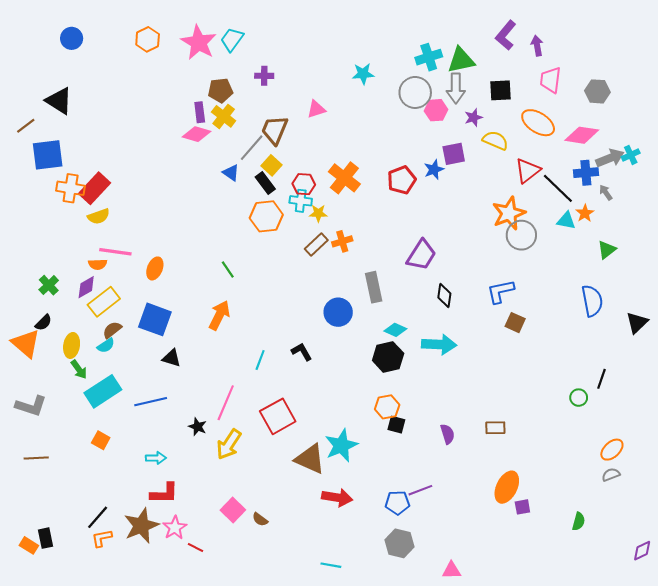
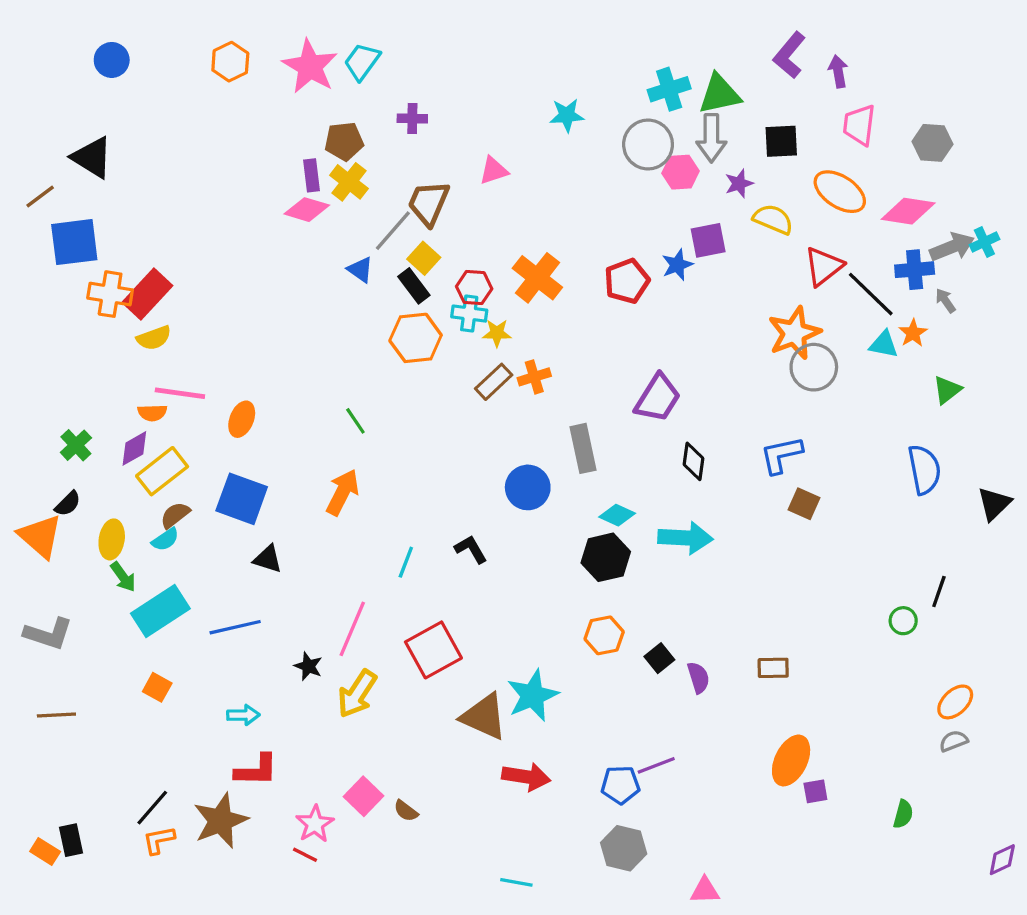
black square: (396, 425) -> (659, 658), moved, turned 36
pink star: (175, 528) -> (315, 824), moved

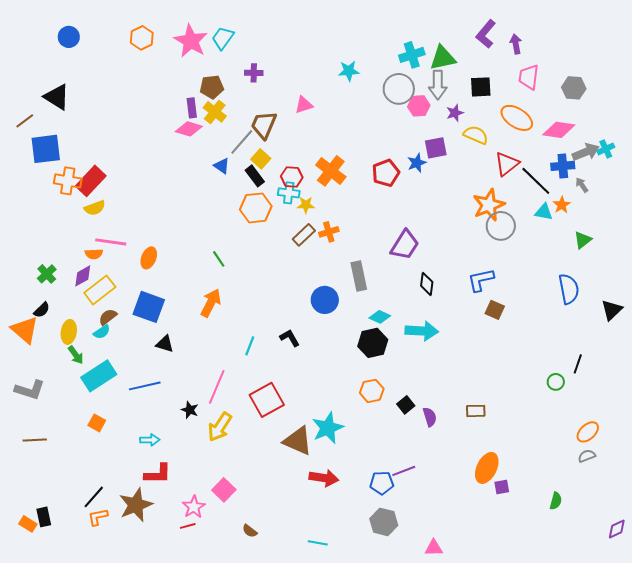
brown semicircle: (406, 811) -> (250, 531), moved
red line: (305, 855) -> (188, 526), turned -42

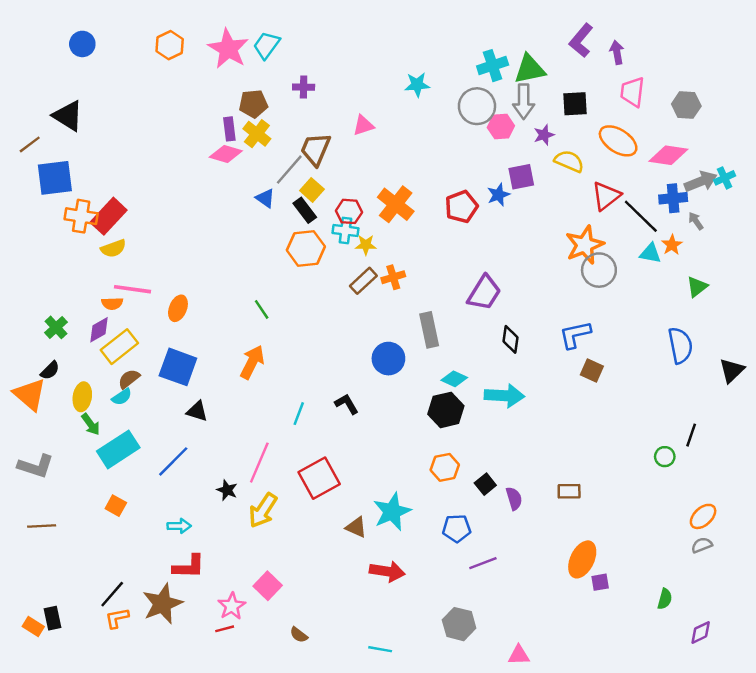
blue line: (145, 386) -> (173, 461), turned -32
brown triangle: (298, 441) -> (356, 527), size x0.6
blue pentagon: (382, 483) -> (457, 528), moved
purple diamond: (617, 529) -> (701, 632), moved

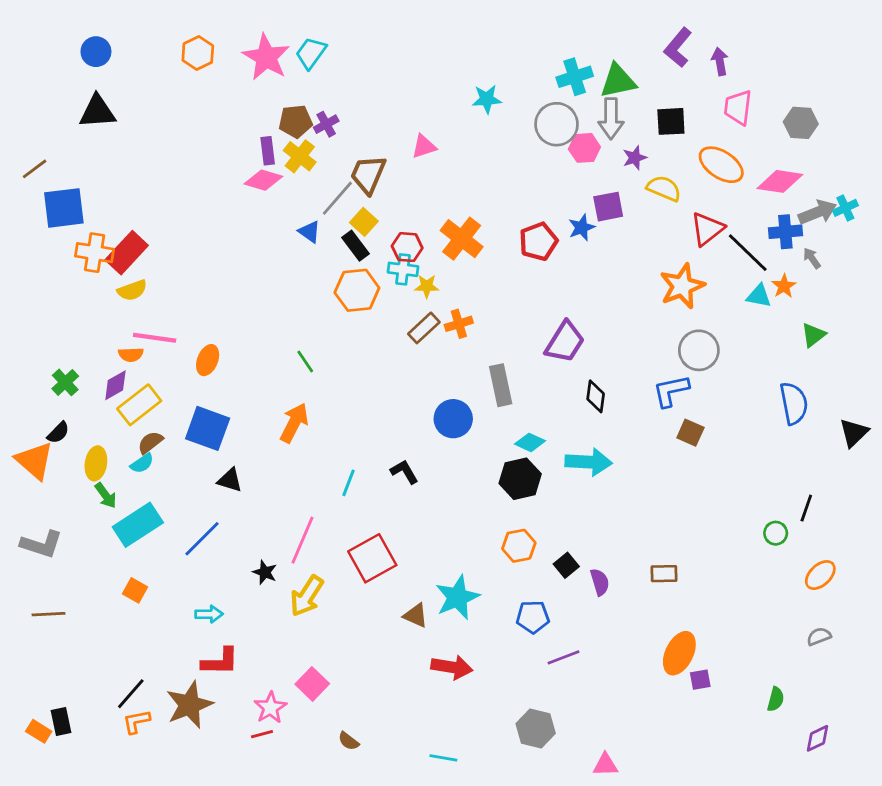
purple cross: (304, 87) -> (326, 124), moved, turned -30
black triangle: (68, 116) -> (97, 112), moved, turned -36
gray circle: (599, 270) -> (699, 350), moved
orange ellipse: (703, 516) -> (820, 575), moved

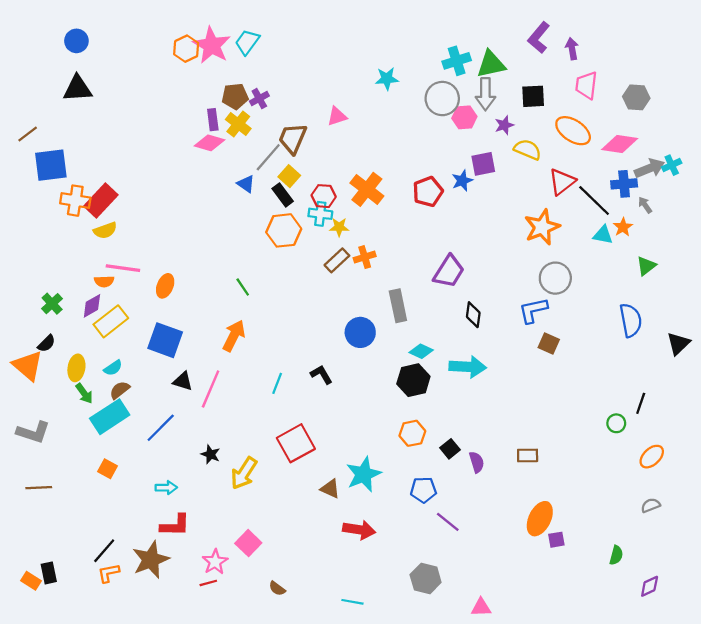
orange hexagon: (198, 53) -> (186, 49), moved
brown semicircle: (150, 442) -> (120, 390), moved
pink line: (302, 540) -> (211, 389), moved
purple line: (563, 657) -> (448, 522), turned 60

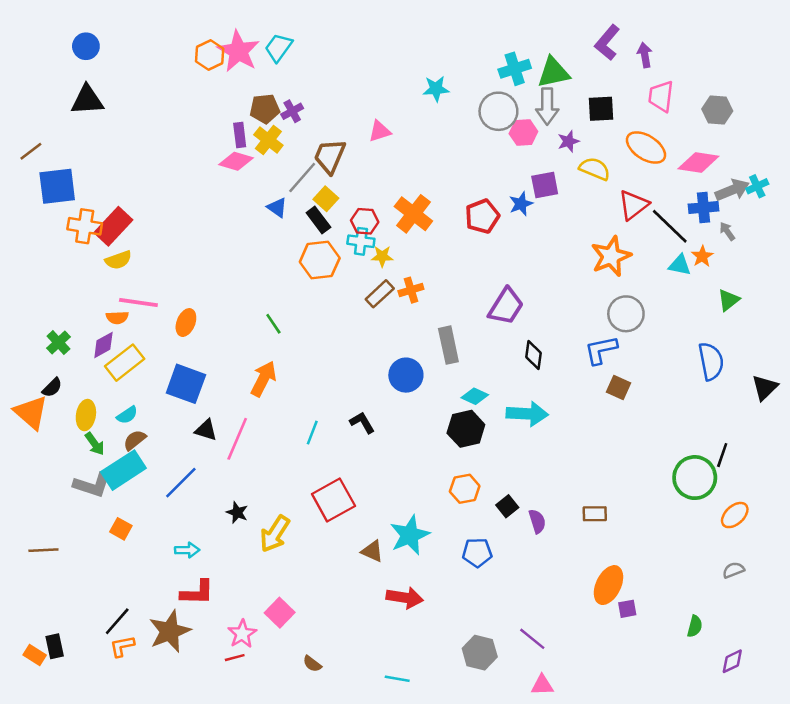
green circle: (616, 423) -> (695, 478), size x2.0
gray L-shape: (33, 432) -> (92, 485), moved
purple line: (448, 522) -> (532, 639), moved

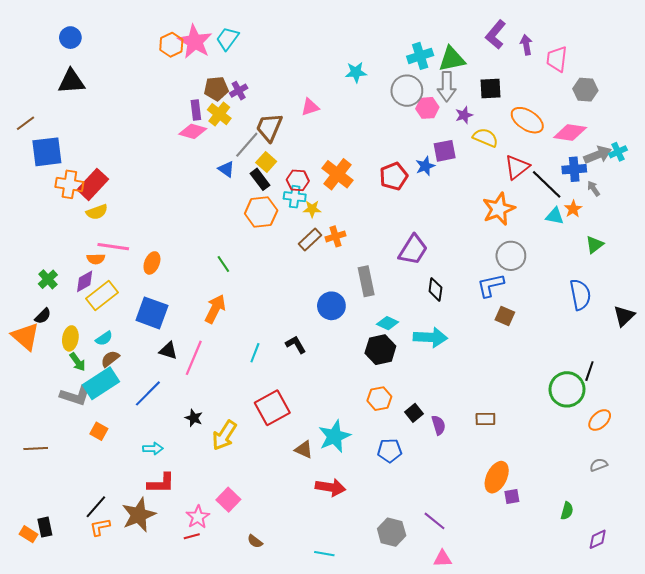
pink trapezoid: (661, 96) -> (557, 59), moved

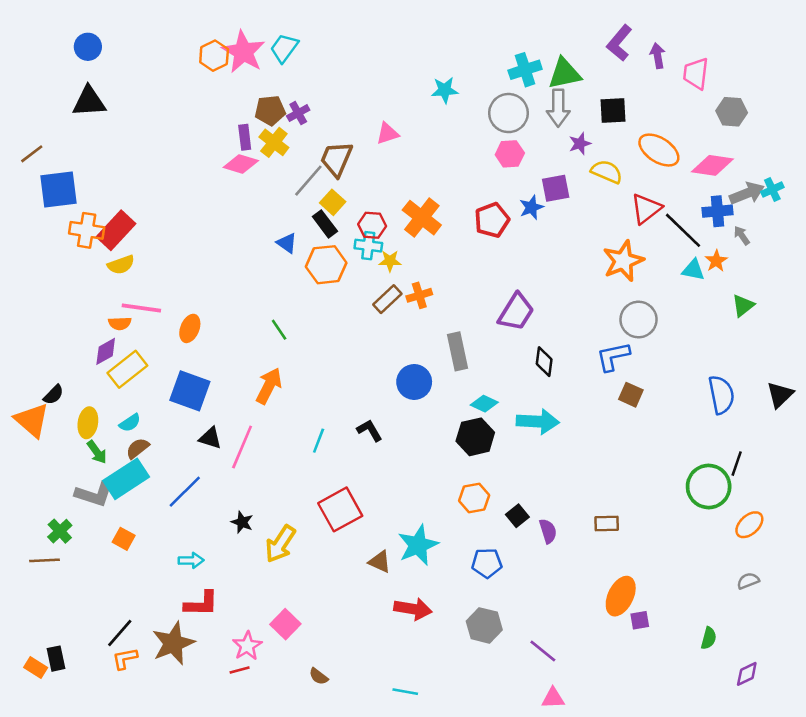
pink hexagon: (427, 108) -> (510, 154), moved
blue triangle: (226, 169) -> (287, 243), moved
green cross: (48, 279) -> (60, 531), moved
blue semicircle: (580, 295) -> (721, 395), moved
gray hexagon: (392, 532) -> (484, 625), moved

